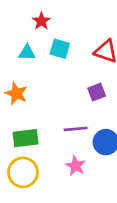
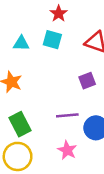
red star: (41, 21) -> (59, 14), moved
green rectangle: (26, 138) -> (20, 124), turned 70

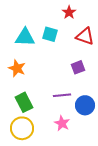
red star: (59, 14) -> (69, 12), moved
cyan triangle: (21, 43) -> (25, 37), size x1.5

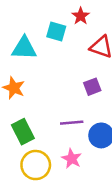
cyan square: (50, 34) -> (56, 31), moved
yellow circle: (22, 128) -> (36, 165), moved

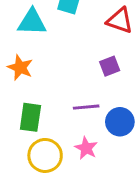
green rectangle: (23, 132) -> (30, 117), turned 35

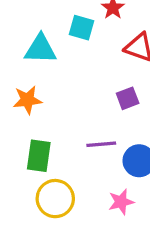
orange star: (20, 68) -> (27, 100), turned -30
pink star: (86, 148) -> (121, 202), moved, turned 30

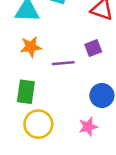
orange star: (27, 100) -> (31, 47), moved
purple line: (101, 144) -> (63, 63), moved

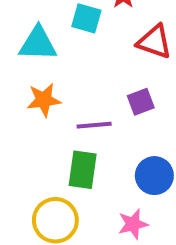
green rectangle: (26, 92) -> (83, 170), moved

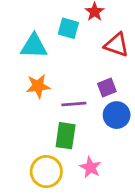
blue circle: (154, 176) -> (117, 115), moved
pink star: (133, 224) -> (90, 167), moved, turned -30

